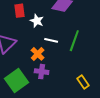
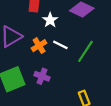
orange cross: (38, 54) -> (39, 46), moved

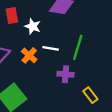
purple cross: (42, 76) -> (66, 74), moved

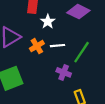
white line: (51, 48) -> (58, 46), turned -32

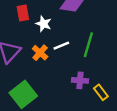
purple cross: (64, 72) -> (80, 80), moved

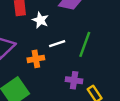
orange cross: (40, 53) -> (36, 59), moved, turned 35

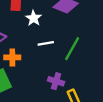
orange cross: (36, 59) -> (12, 57), moved

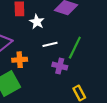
purple cross: (56, 81) -> (60, 66), moved

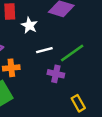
green line: (75, 48) -> (72, 53), turned 30

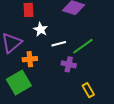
white star: (29, 25) -> (41, 29), moved

